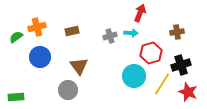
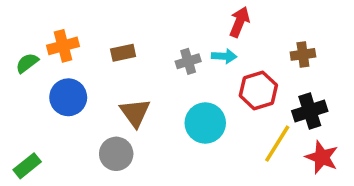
cyan circle: (134, 76) -> (205, 123), moved
green rectangle: (16, 97) -> (27, 166), turned -35

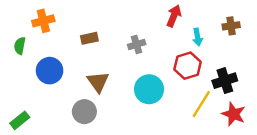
orange cross: (63, 46) -> (43, 21), moved
brown cross: (303, 54) -> (231, 26), moved
cyan arrow: (224, 56) -> (197, 37), moved, turned 77
green semicircle: (27, 63) -> (20, 46), turned -42

